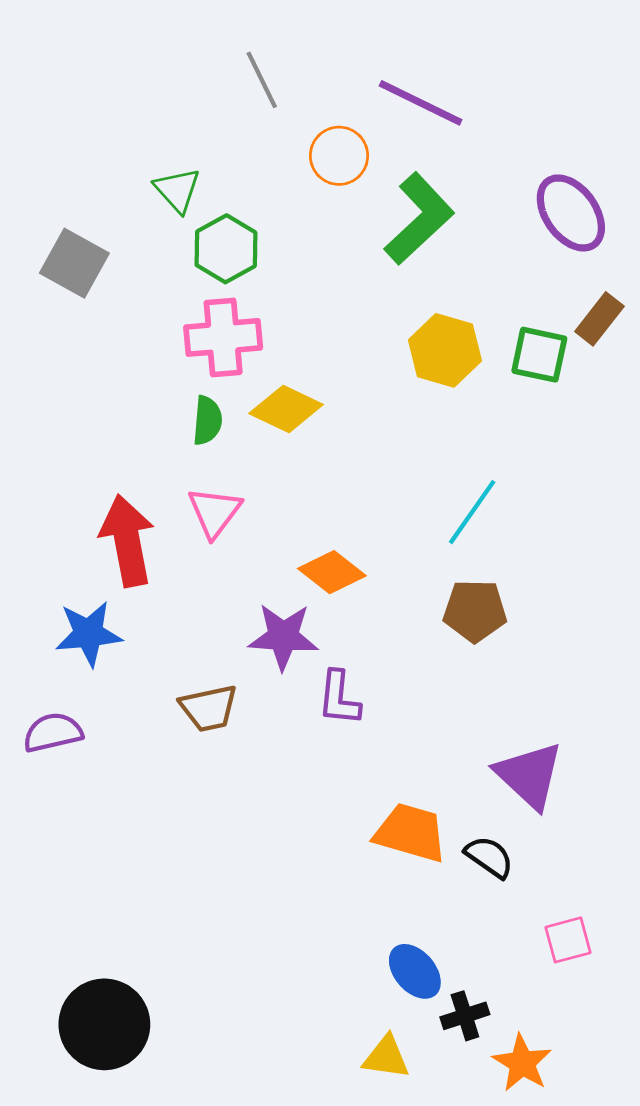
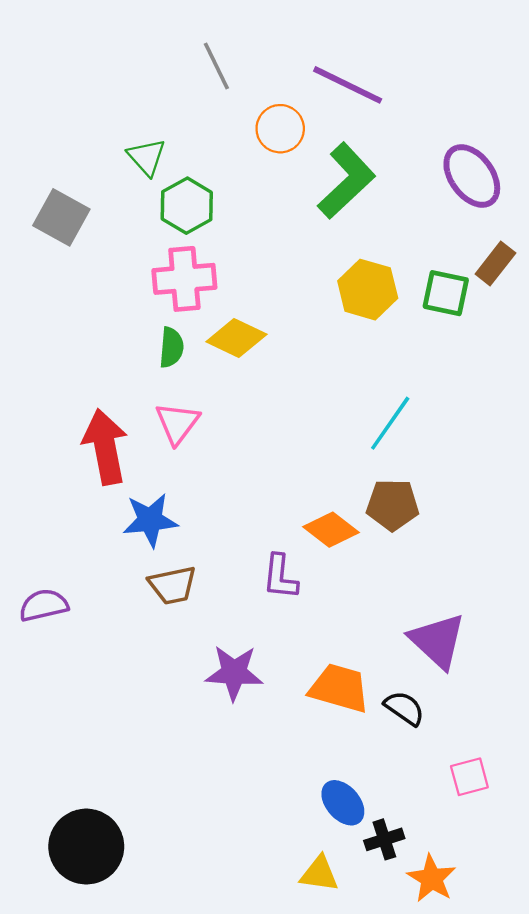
orange diamond: (332, 572) -> (331, 530), moved
blue star: (89, 634) -> (150, 520), moved
purple star: (283, 637) -> (234, 673), moved

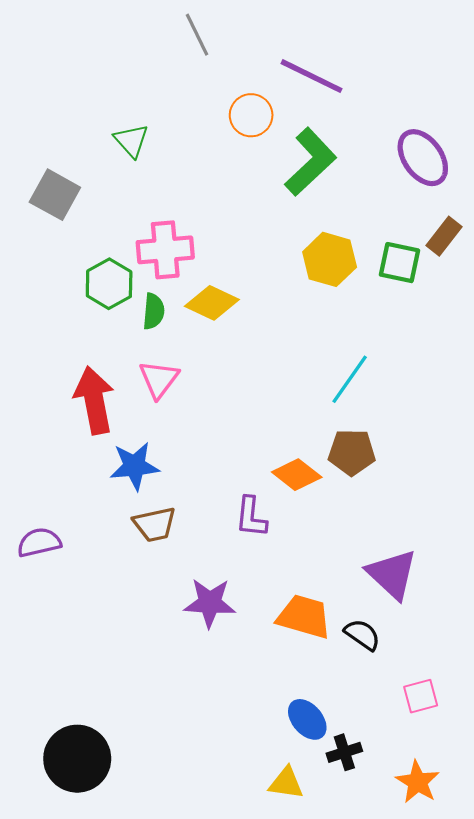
gray line: (216, 66) -> (197, 35), moved
green hexagon: (187, 206) -> (109, 284), moved
orange star: (432, 878) -> (417, 782), moved

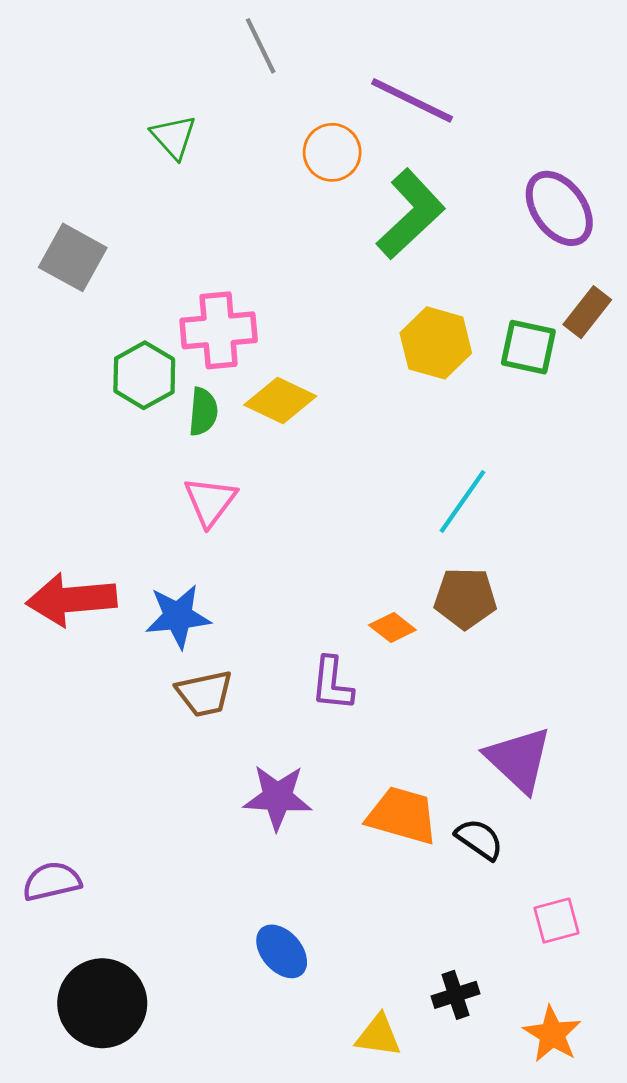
green triangle: (131, 141) -> (174, 137), moved
red arrow: (94, 400) -> (71, 600), moved, turned -84
orange diamond: (297, 475) -> (392, 628), size x0.7
purple semicircle: (39, 542) -> (52, 881), moved
blue ellipse: (307, 719) -> (282, 951), moved

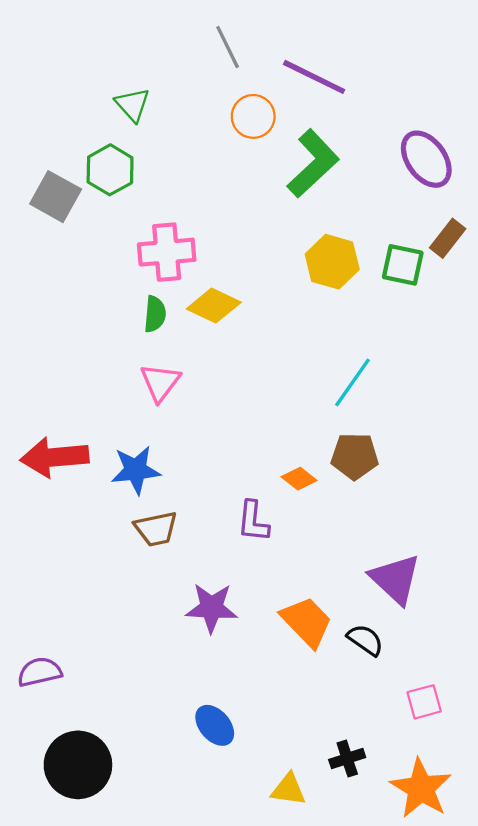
gray line: (261, 46) -> (228, 47), moved
green hexagon: (144, 375) -> (110, 170), moved
orange trapezoid: (402, 815) -> (307, 622), turned 30
orange star: (552, 1034) -> (421, 788), size x1.4

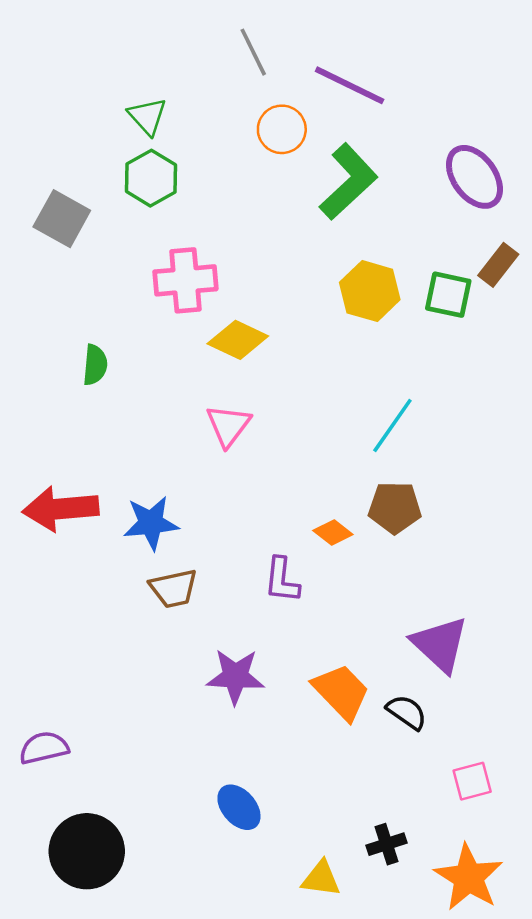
green hexagon: (110, 170) -> (151, 178), moved
green semicircle: (155, 314) -> (95, 365), moved
pink triangle: (160, 382) -> (228, 425), moved

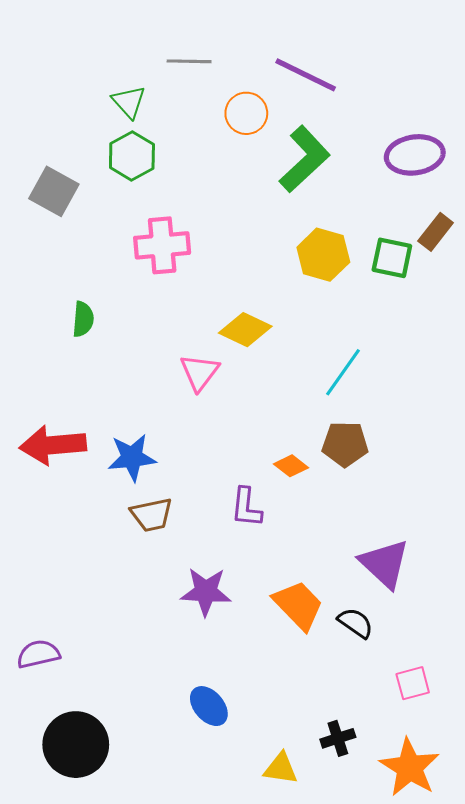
gray line: (253, 52) -> (189, 61), moved, turned -63
purple ellipse: (474, 177) -> (415, 155), turned -62
yellow diamond: (238, 340) -> (245, 330), moved

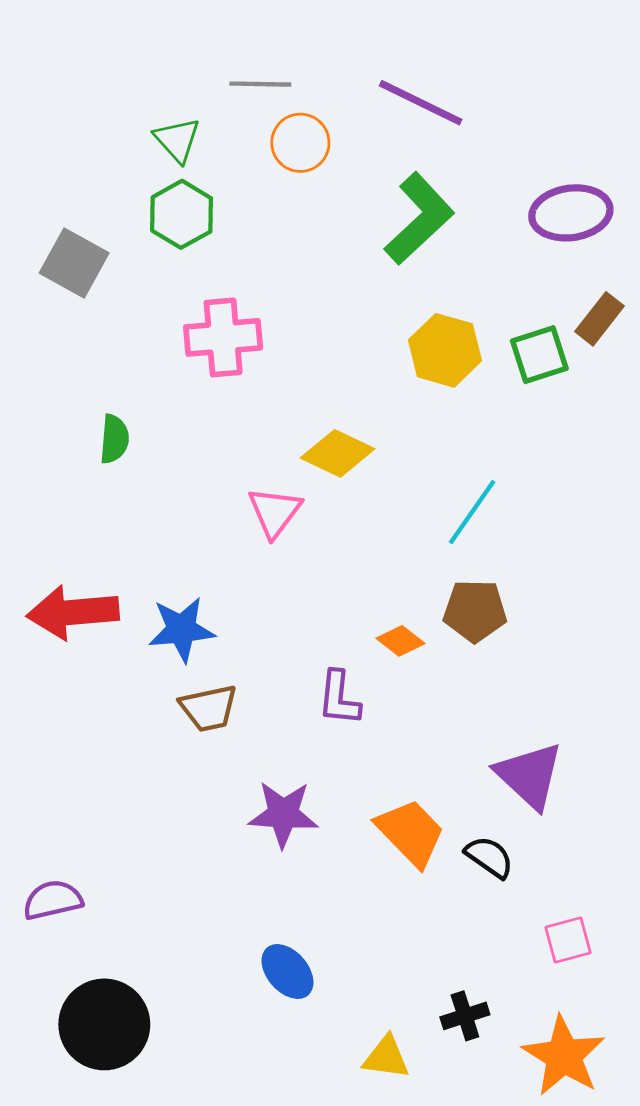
orange circle: (246, 113) -> (300, 143), moved
green square: (392, 258) -> (539, 355), turned -30

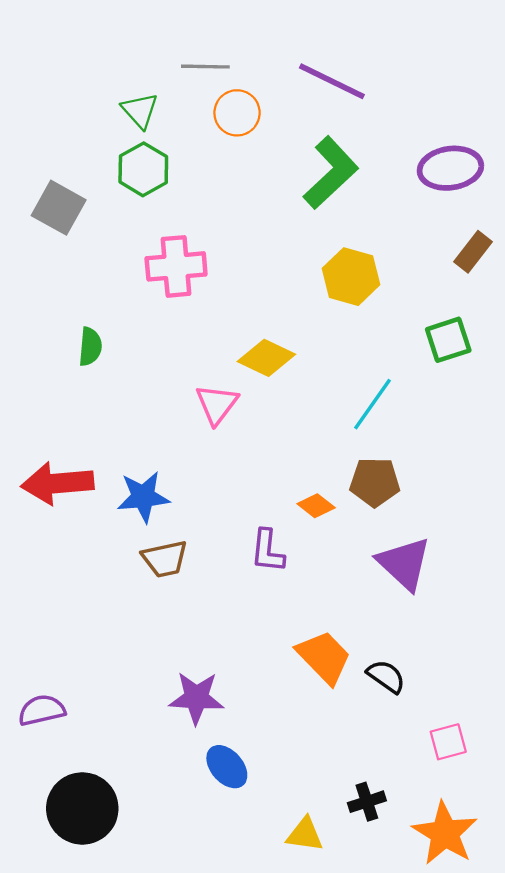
green square: (539, 355) -> (448, 340), moved
purple triangle: (529, 775) -> (404, 563), moved
purple star: (283, 814) -> (196, 698), moved

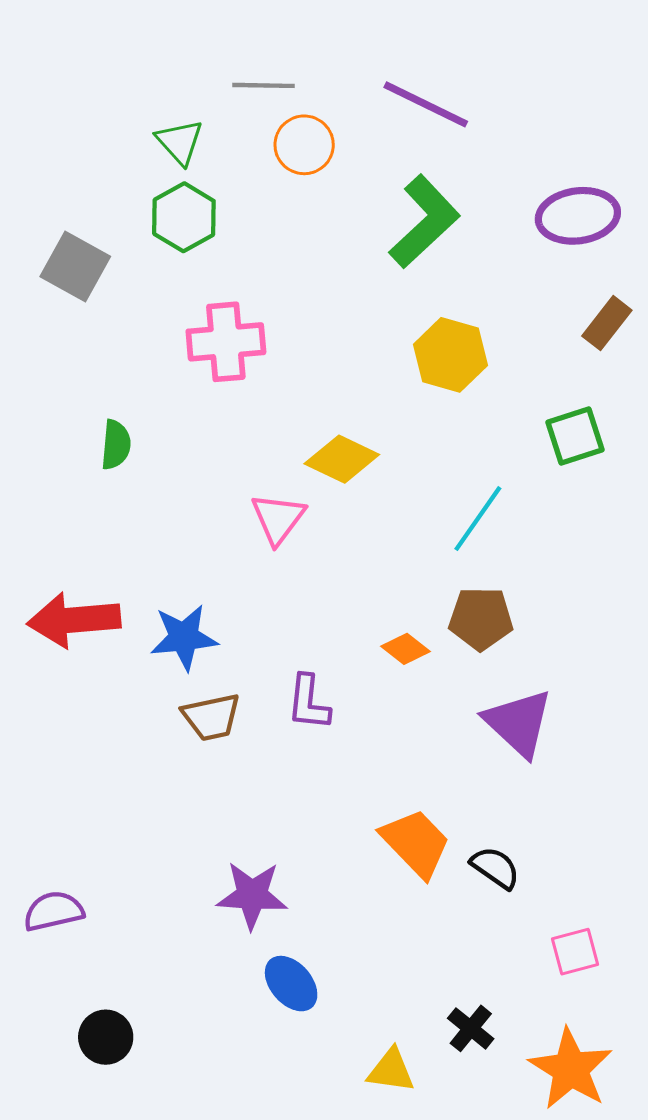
purple L-shape: (267, 551) -> (308, 703), moved
black cross: (367, 802) -> (471, 1028), turned -33
black circle: (82, 808) -> (106, 1037), size x0.6

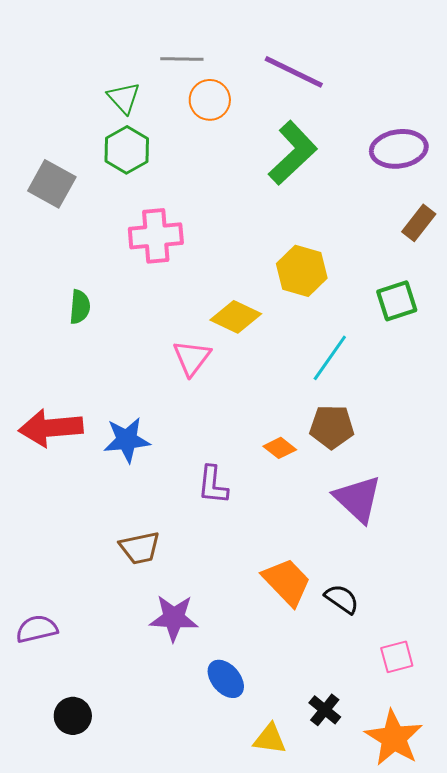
yellow hexagon: (450, 355) -> (302, 271), moved
brown trapezoid: (211, 717) -> (140, 548), moved
blue ellipse: (291, 984) -> (226, 679), moved

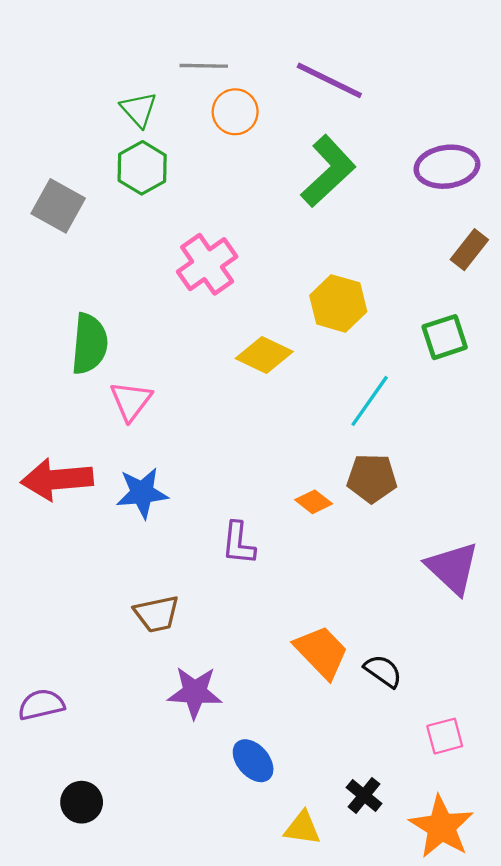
pink cross: (156, 236) -> (207, 264), moved, turned -30
green semicircle: (80, 307) -> (89, 344), size x1.6
pink triangle: (192, 358) -> (131, 401), moved
purple triangle: (358, 499) -> (453, 568), moved

